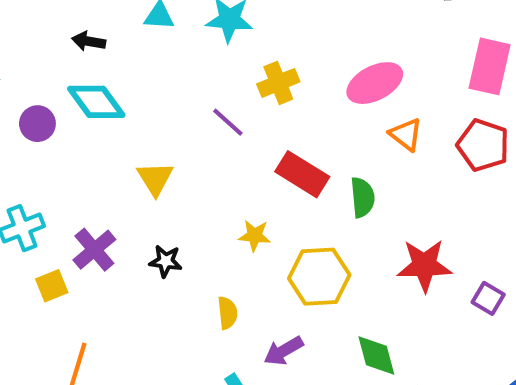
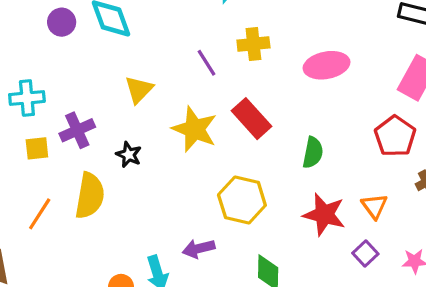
orange triangle: (406, 134) -> (374, 206), moved
green semicircle: (363, 197) -> (313, 153), moved
yellow star: (255, 236) -> (195, 129), moved, size x1.8
yellow semicircle: (227, 313) -> (90, 196), moved, size x1.8

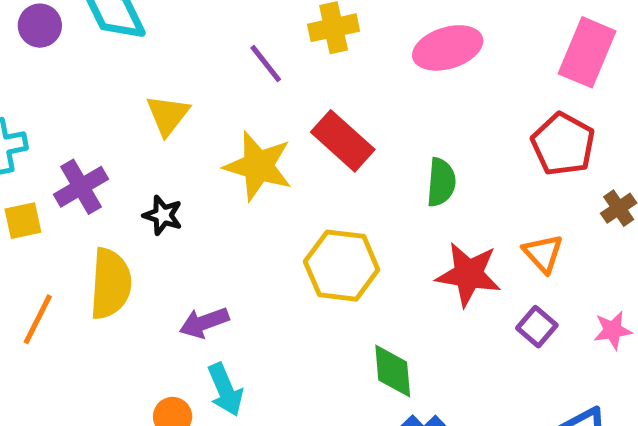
purple arrow: (199, 249) -> (204, 323), moved

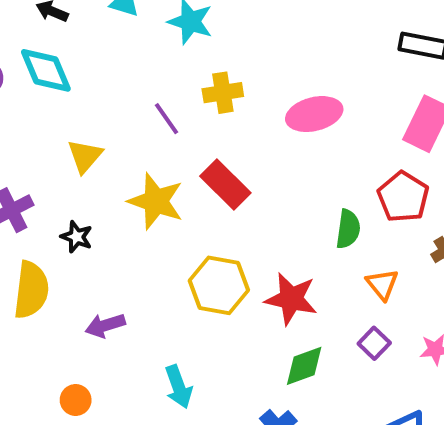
green semicircle: (441, 182) -> (348, 229), moved
red star: (468, 274) -> (291, 299), moved
green diamond: (393, 371) -> (304, 366), moved, turned 72
cyan arrow: (225, 390) -> (179, 387), moved

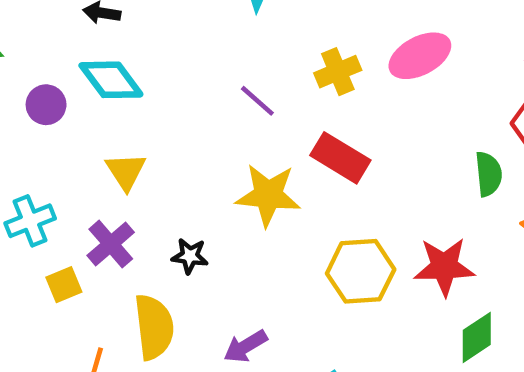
yellow cross: (223, 93) -> (338, 72), moved
yellow triangle: (85, 156) -> (126, 171), moved

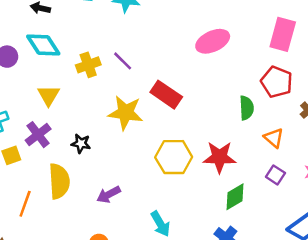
yellow cross: (338, 72) -> (88, 65), moved

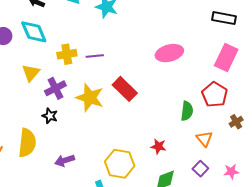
purple line: (123, 61) -> (95, 56), turned -60
purple cross: (38, 135) -> (55, 88), moved
yellow hexagon: (174, 157) -> (120, 164), moved
red star: (219, 157) -> (158, 146), size x0.6

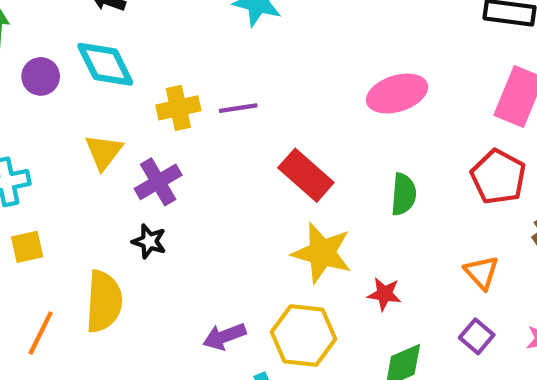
yellow star: (90, 98) -> (322, 253), moved
green semicircle: (187, 111) -> (404, 194), moved
purple arrow: (65, 160) -> (224, 336), moved

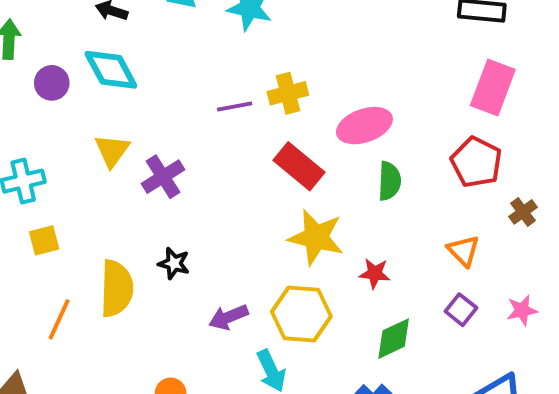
pink ellipse: (397, 94) -> (364, 126), moved
yellow cross: (178, 108) -> (288, 93), moved
black star: (149, 241) -> (174, 263), moved

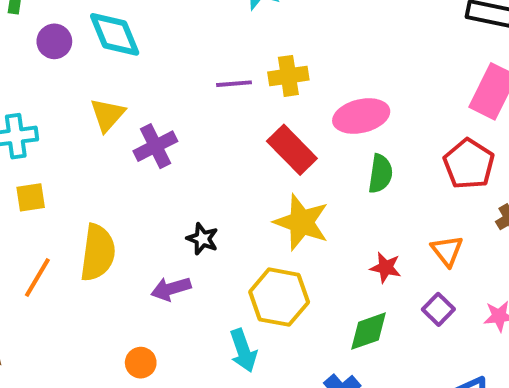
black star: (174, 263) -> (202, 239), moved
red star: (375, 273) -> (386, 268), moved
purple arrow: (228, 317) -> (171, 289), moved

